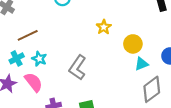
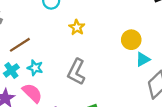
yellow star: (104, 27) -> (77, 27), moved

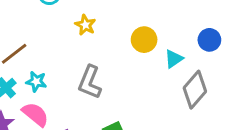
yellow circle: (131, 40) -> (144, 40), moved

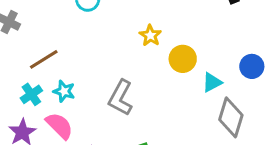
yellow star: (85, 25) -> (150, 35), moved
gray diamond: (195, 90) -> (231, 117), turned -30

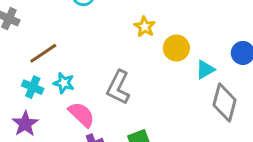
cyan cross: (31, 94) -> (33, 87), turned -30
pink semicircle: (59, 126) -> (81, 115), moved

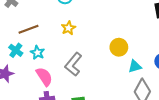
yellow star: (145, 27) -> (68, 28), moved

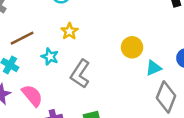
cyan star: (37, 53) -> (50, 57), moved
pink semicircle: (44, 77) -> (32, 96), moved

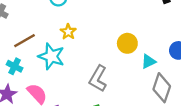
cyan star: (50, 57) -> (51, 56), size x1.6
gray L-shape: (80, 74) -> (98, 79), moved

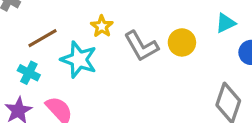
cyan triangle: (148, 61) -> (226, 23), moved
gray L-shape: (98, 79) -> (141, 46), moved, turned -60

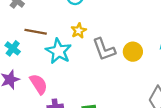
brown line: (42, 38) -> (36, 32), turned 30
cyan cross: (29, 73) -> (13, 48), moved

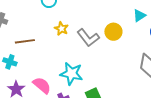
cyan star: (58, 51) -> (71, 74), moved

